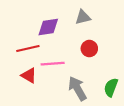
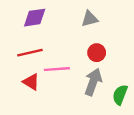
purple diamond: (48, 27) -> (35, 18), moved
gray arrow: (77, 88) -> (93, 82), moved, turned 50

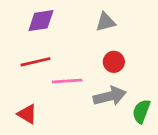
red triangle: (31, 82) -> (27, 114), moved
gray arrow: (93, 82) -> (110, 96), turned 56

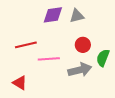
purple diamond: (41, 21) -> (53, 15), moved
green semicircle: (141, 111) -> (103, 58), moved

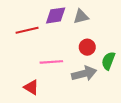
red line: (26, 45) -> (27, 30), moved
red triangle: (20, 83) -> (31, 87), moved

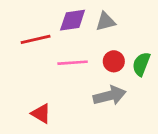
green semicircle: (108, 61) -> (141, 64), moved
pink line: (51, 62) -> (73, 63), moved

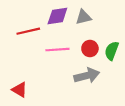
red triangle: (41, 113) -> (20, 90), moved

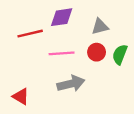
gray triangle: (83, 17) -> (100, 27), moved
gray arrow: (87, 76) -> (71, 84), moved

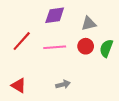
red line: (30, 34) -> (22, 41), moved, turned -35
gray arrow: (71, 84) -> (63, 84), moved, size x0.6

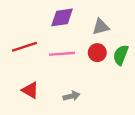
red line: (22, 41) -> (24, 47), turned 30
red triangle: (19, 85) -> (30, 90), moved

